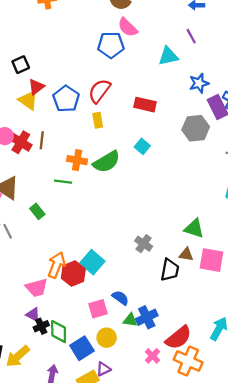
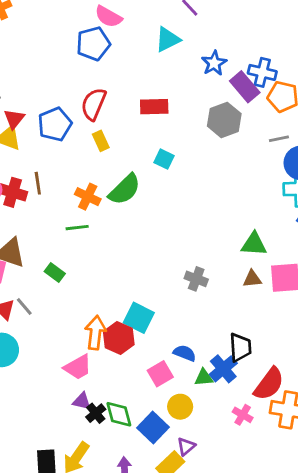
blue pentagon: (66, 99) -> (55, 124), turned 30
orange cross: (77, 160) -> (88, 197), turned 30
black trapezoid: (170, 270) -> (240, 347), moved

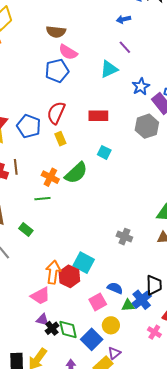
blue pentagon: (55, 124) -> (29, 126), turned -30

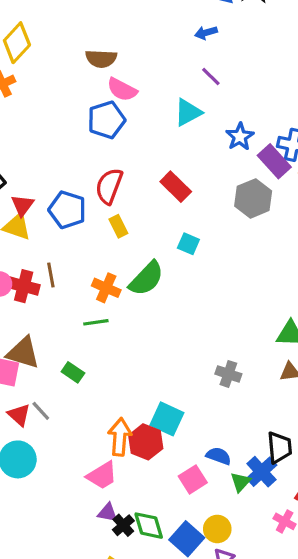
red rectangle: (98, 116) -> (176, 187), turned 48
green triangle: (128, 305) -> (241, 482), turned -40
yellow circle: (111, 325) -> (217, 529), moved

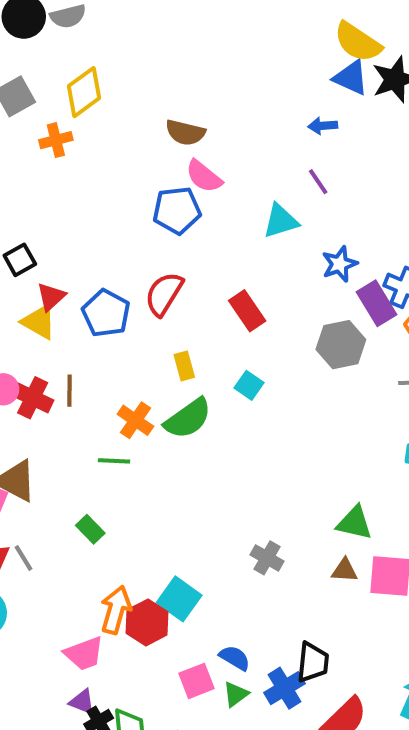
yellow rectangle: (118, 226) -> (184, 366), moved
green rectangle: (73, 372) -> (90, 529), moved
green triangle: (241, 482) -> (236, 694), moved

